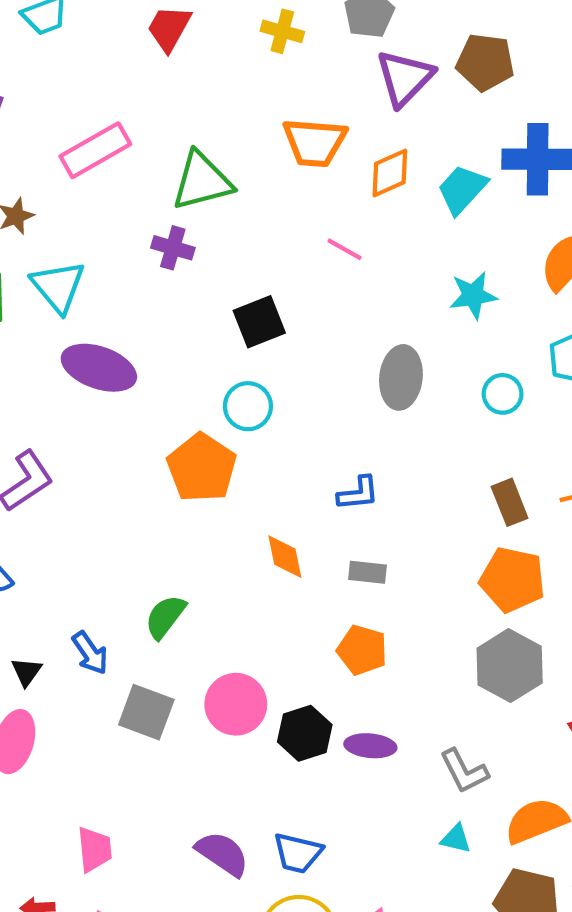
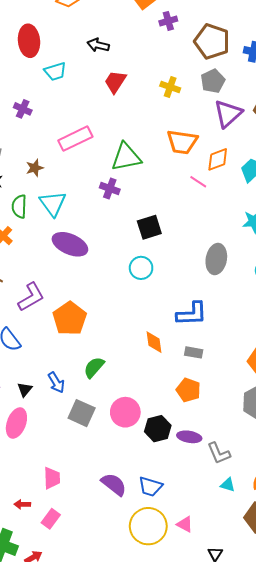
pink line: (345, 249) -> (198, 182), moved
orange pentagon: (202, 468) -> (70, 318), moved
blue L-shape: (358, 493) -> (192, 314), size x1.5
gray L-shape: (464, 771) -> (219, 453), moved

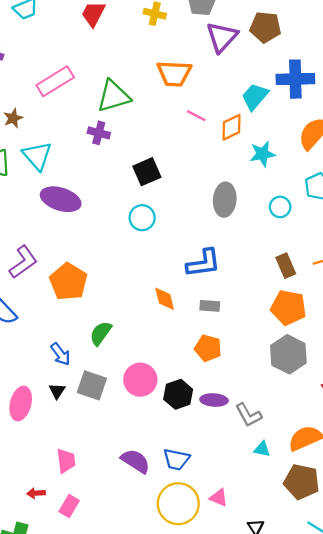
orange diamond: (218, 159) -> (232, 127), moved
black triangle: (25, 389) -> (57, 391), moved

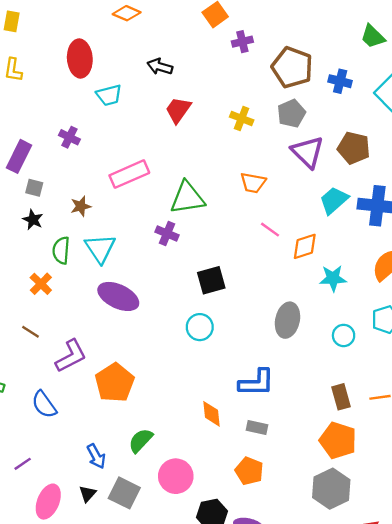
purple triangle: (222, 37) -> (308, 152), turned -36
orange trapezoid: (174, 73) -> (253, 183), size x0.7
cyan trapezoid: (255, 97) -> (334, 200), moved
pink circle: (140, 380) -> (176, 476), moved

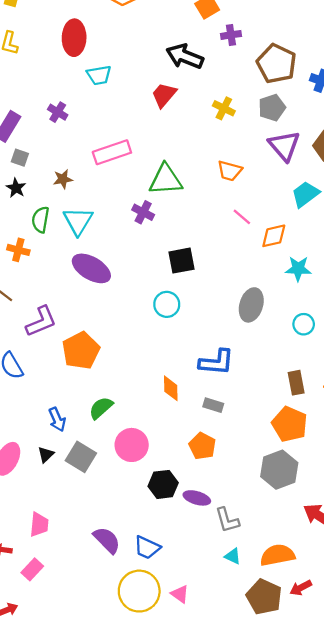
black arrow: (160, 67) -> (185, 56), moved, size x1.5
orange cross: (41, 284) -> (18, 250), turned -35

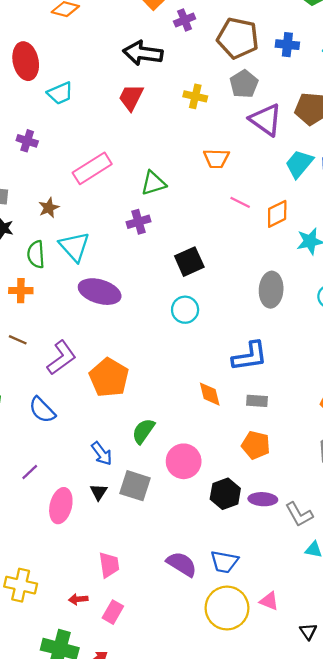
green triangle: (166, 180) -> (153, 183), size x0.7
purple cross: (143, 212) -> (139, 222), turned -30

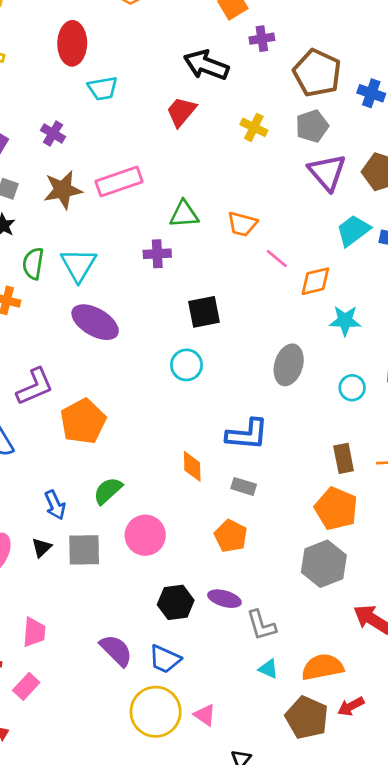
orange trapezoid: (216, 158) -> (242, 224), moved
brown star: (49, 208) -> (63, 190), moved, size x1.6
gray square: (135, 486) -> (84, 550), turned -32
black hexagon: (225, 494) -> (176, 602), moved

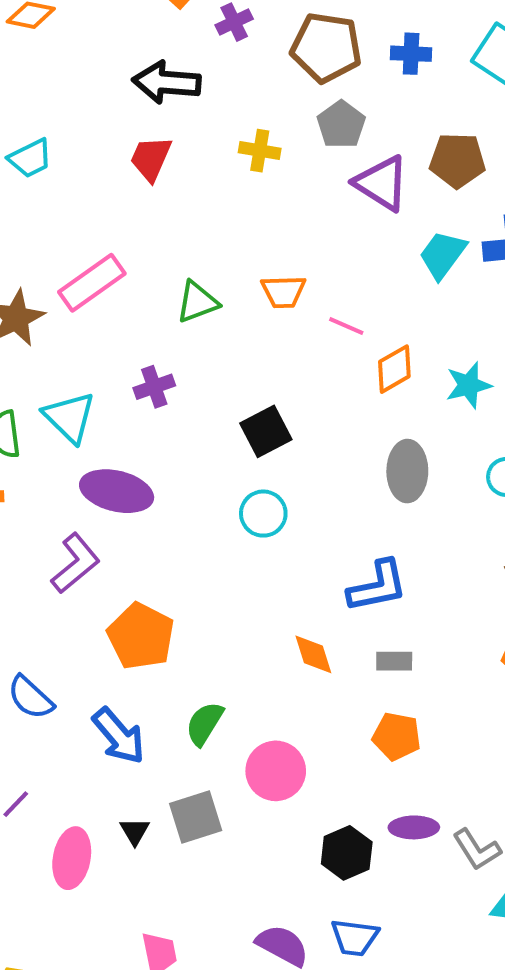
purple cross: (157, 254) -> (154, 387), moved
orange diamond: (315, 281) -> (394, 369), moved
purple L-shape: (35, 387) -> (76, 563), moved
blue arrow: (55, 505) -> (119, 736), moved, size x1.4

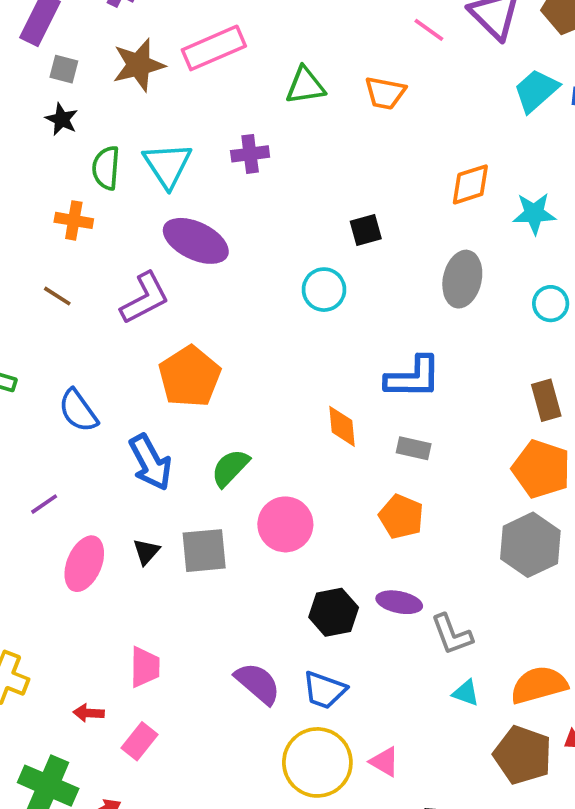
pink line: (346, 326) -> (429, 30), moved
black square: (266, 431) -> (366, 230), moved, size x0.7

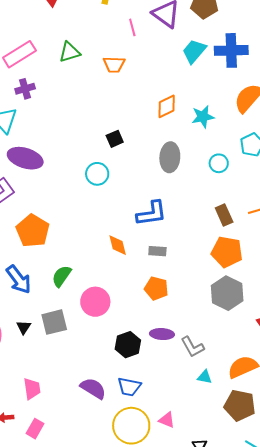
pink line: (429, 30) -> (132, 27), turned 48
green triangle: (305, 86) -> (70, 52), moved
purple cross: (250, 154) -> (25, 89), moved

